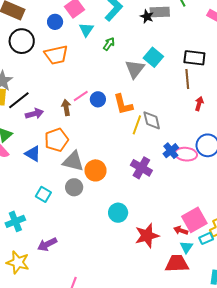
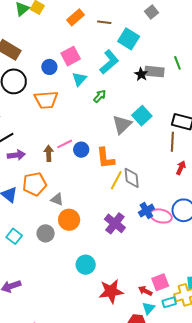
gray triangle: (73, 161) -> (57, 199), moved, size x0.6
pink square: (194, 220) -> (160, 282), size x0.7

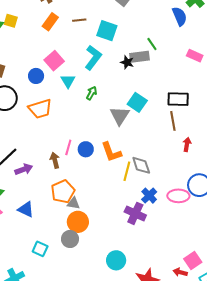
green line: (177, 63) -> (152, 44), moved
pink line: (65, 144) -> (68, 147), turned -35
orange pentagon: (34, 184) -> (63, 192), moved
blue cross: (146, 211) -> (149, 196), moved
orange circle: (69, 220) -> (78, 222), moved

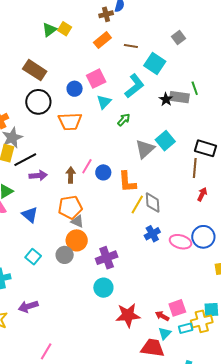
purple cross: (135, 213) -> (107, 258), moved, turned 30

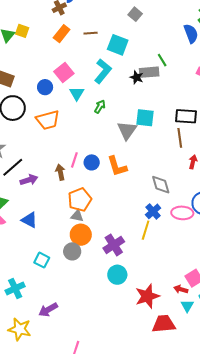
cyan square: (165, 141) -> (145, 118), turned -30
gray diamond: (153, 203) -> (161, 185), moved
yellow line: (137, 204) -> (146, 230), moved
orange pentagon: (70, 207) -> (80, 200), moved
red trapezoid: (153, 348) -> (164, 324), moved

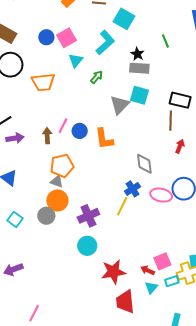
gray rectangle: (149, 72) -> (139, 68), moved
blue circle: (45, 87) -> (46, 37), moved
red trapezoid: (164, 324) -> (125, 302), turned -100

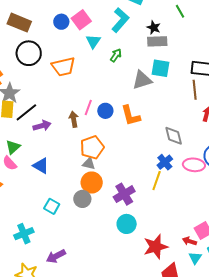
gray triangle: (120, 105) -> (142, 80), turned 35

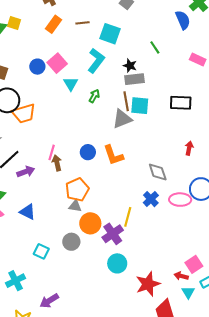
orange trapezoid: (63, 67) -> (24, 113), moved
brown line: (195, 90) -> (126, 101), moved
pink line: (88, 108) -> (52, 152), moved
yellow line: (157, 181) -> (128, 217), moved
orange circle: (92, 182) -> (90, 223), moved

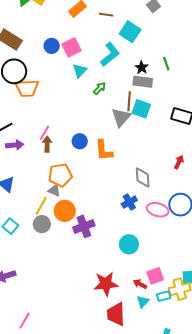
green line: (155, 47) -> (166, 64), moved
gray triangle: (122, 119) -> (121, 117), turned -40
yellow line: (128, 217) -> (41, 206), moved
cyan circle: (117, 263) -> (129, 244), moved

